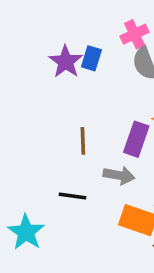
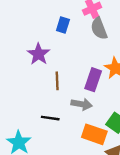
purple star: (66, 62) -> (39, 54), moved

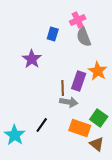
brown line: (57, 81) -> (63, 88), moved
black line: (50, 118) -> (42, 125), moved, turned -63

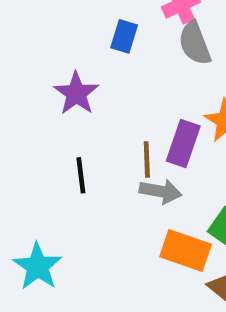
black line: (42, 125) -> (81, 175), moved, turned -42

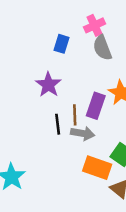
purple star: (76, 93) -> (48, 85), moved
black line: (81, 175) -> (58, 124), moved

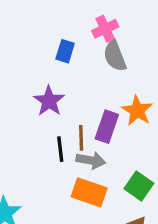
orange rectangle: (97, 168) -> (89, 192), moved

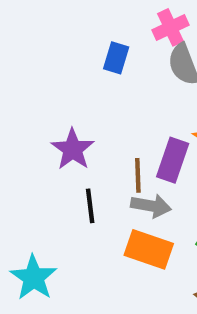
purple star: (49, 101) -> (73, 149), moved
black line: (60, 149) -> (90, 206), moved

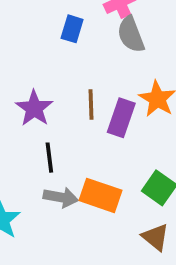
brown line: (138, 175) -> (91, 105), moved
gray arrow: (151, 206) -> (61, 197), moved

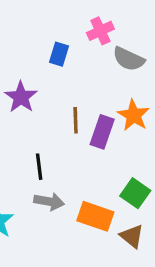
gray semicircle: (131, 34) -> (129, 59), moved, turned -44
purple star: (34, 108) -> (21, 97), moved
orange rectangle: (100, 195) -> (95, 216), moved

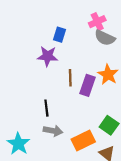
pink cross: (100, 31) -> (97, 22), moved
purple star: (21, 97) -> (48, 56), moved, turned -30
orange rectangle: (95, 216) -> (83, 140), turned -45

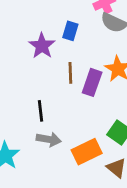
blue rectangle: (59, 35) -> (70, 31), moved
purple star: (48, 56) -> (42, 46), turned 30

